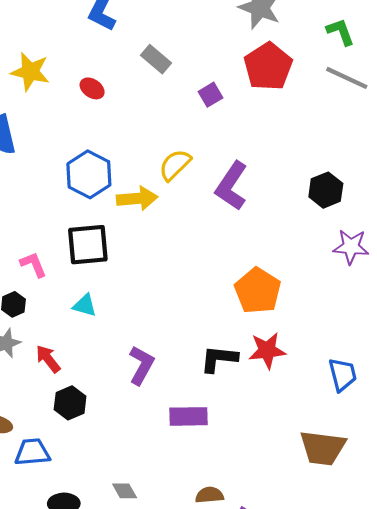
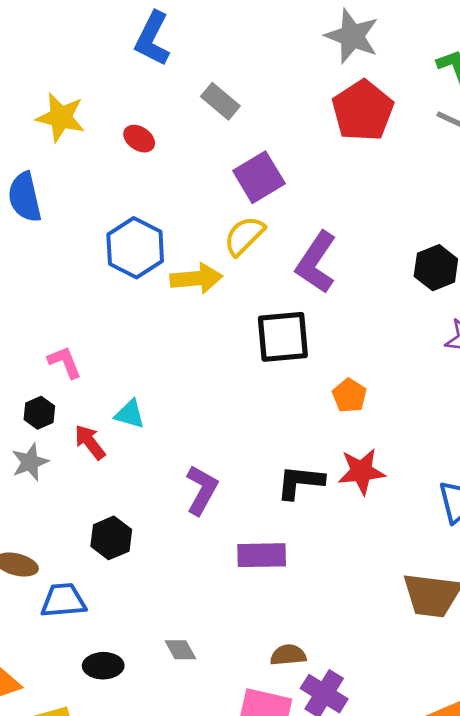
purple square: (210, 95) -> (259, 177), moved, size x1.6
black square: (88, 245) -> (283, 337), moved
orange pentagon: (258, 291) -> (349, 395), size x0.6
red arrow: (48, 359) -> (90, 442), moved

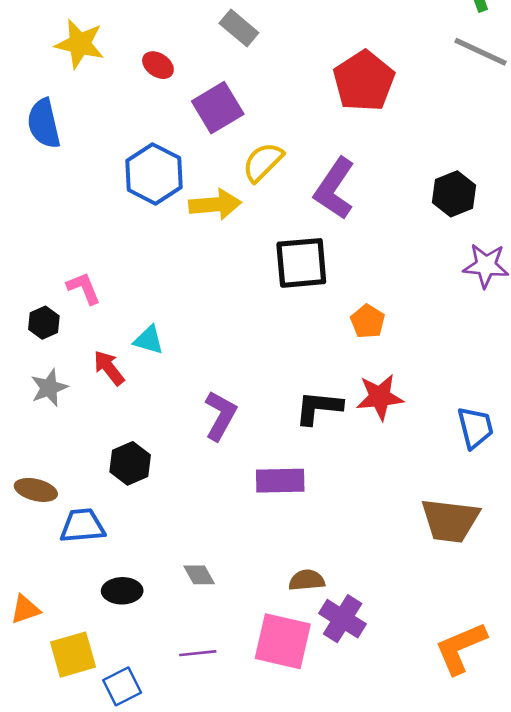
red pentagon: (363, 111) -> (364, 81), moved
purple square: (259, 177) -> (218, 108), moved
black hexagon: (39, 413) -> (44, 323), moved

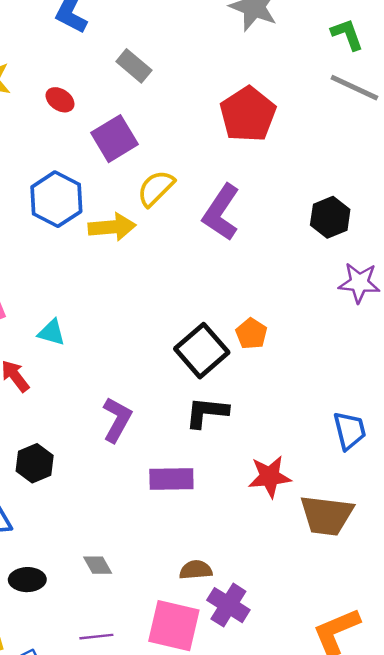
black square: (301, 263) -> (202, 351), moved, turned -36
cyan triangle: (149, 340) -> (52, 332), moved
red star: (380, 397) -> (270, 477), moved

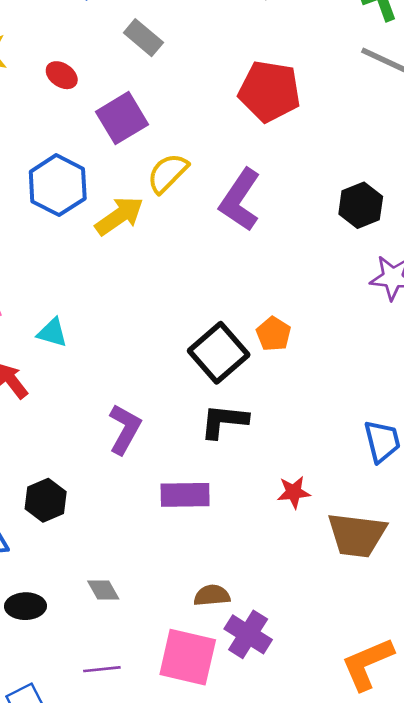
red pentagon: (248, 114) -> (270, 91), turned -30
yellow arrow: (112, 227) -> (119, 216), turned -30
black hexagon: (35, 463) -> (46, 500), moved
red star: (270, 477) -> (294, 492), size x0.7

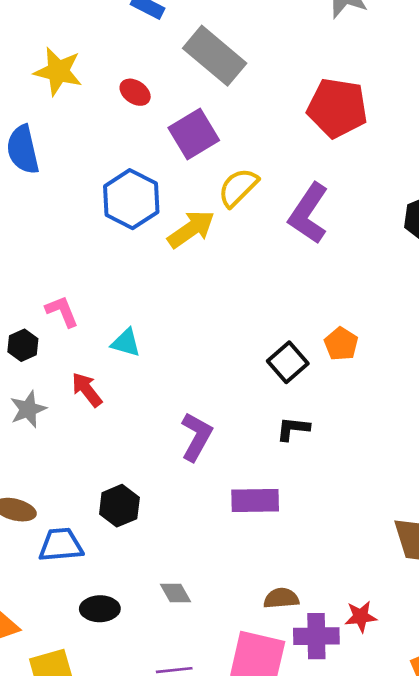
gray rectangle: (143, 38) -> (215, 56), size x1.6
black square: (219, 353) -> (288, 362), size x0.7
black L-shape: (224, 421) -> (293, 429), size x0.7
red star: (294, 492) -> (361, 617), moved
purple cross: (248, 634) -> (316, 636), turned -33

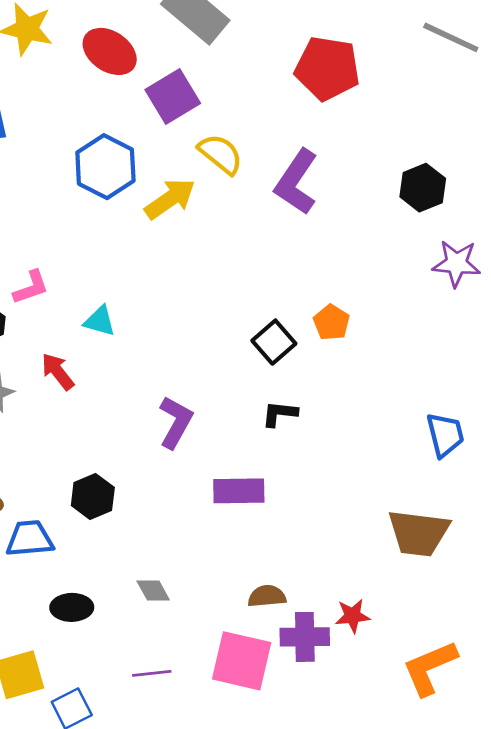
red ellipse: (135, 92) -> (110, 51), size x1.6
yellow semicircle: (238, 187) -> (221, 154), turned 84
pink L-shape: (62, 311) -> (31, 287), turned 93

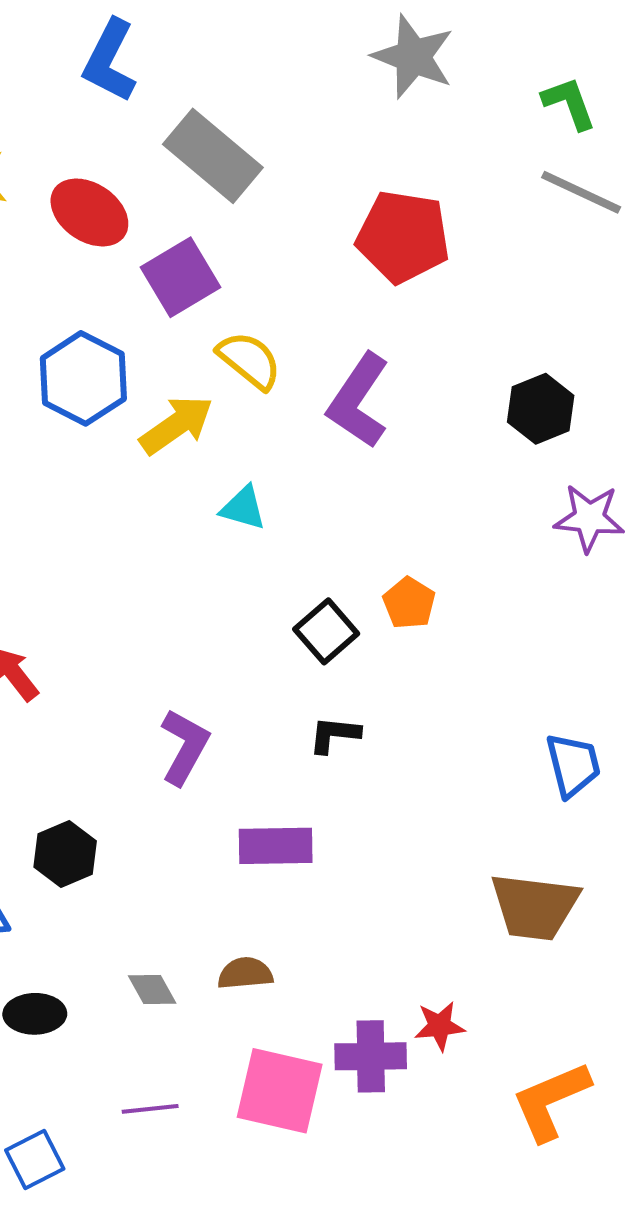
cyan triangle: (100, 321) -> (243, 508), moved
brown semicircle: (267, 596) -> (245, 973), moved

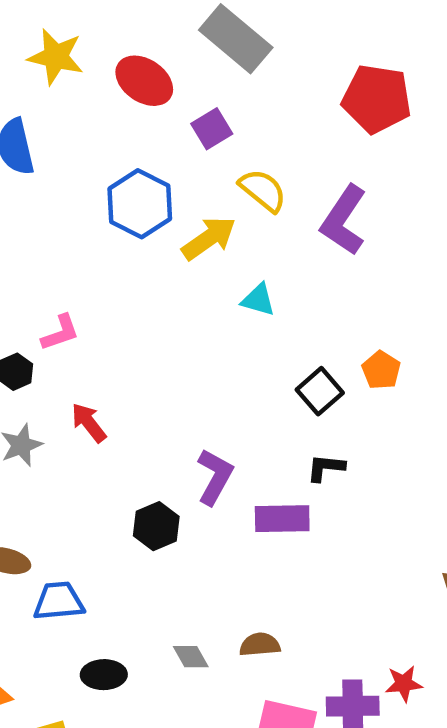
purple square: (180, 277) -> (212, 129), size x0.7
purple rectangle: (276, 846) -> (282, 519), moved
black hexagon: (65, 854) -> (156, 526), moved

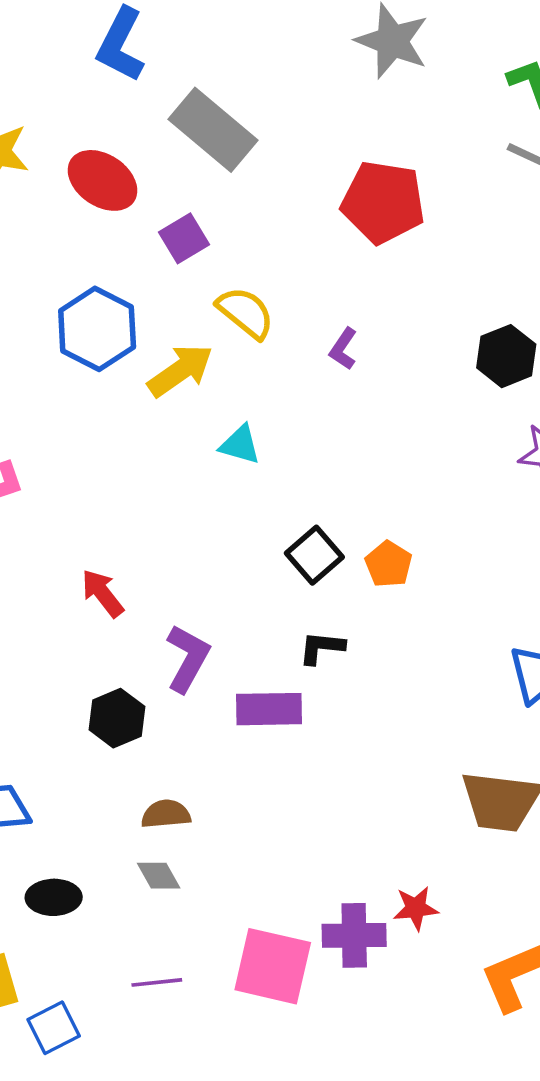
purple L-shape: (344, 220) -> (343, 349), size x0.5
orange pentagon: (381, 370) -> (389, 564), moved
red arrow: (89, 423) -> (103, 593), moved
brown semicircle: (260, 645) -> (166, 814), moved

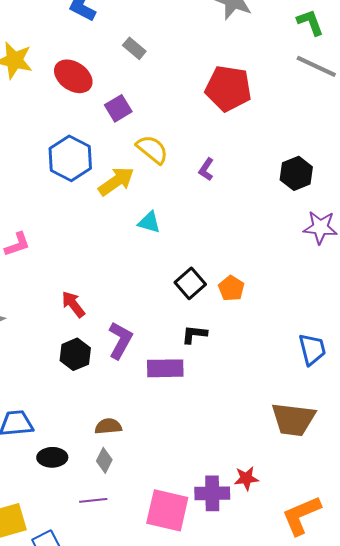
gray rectangle: (213, 130) -> (134, 48), size x0.5
black hexagon: (117, 718) -> (75, 354), moved
gray diamond: (159, 876) -> (104, 460), turned 55
black ellipse: (54, 897) -> (52, 457), moved
purple line: (157, 982) -> (93, 500), moved

